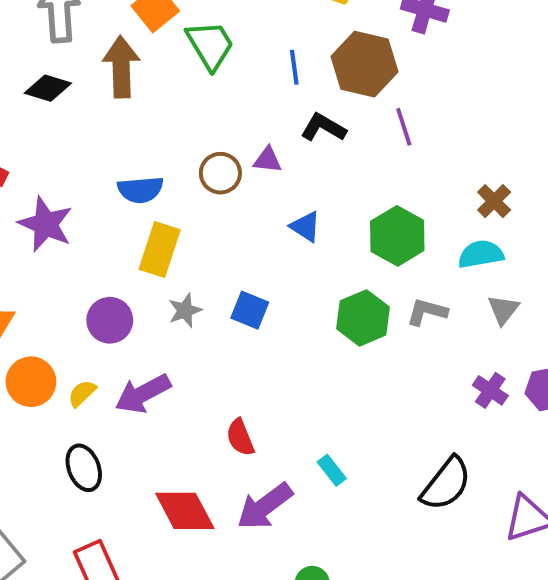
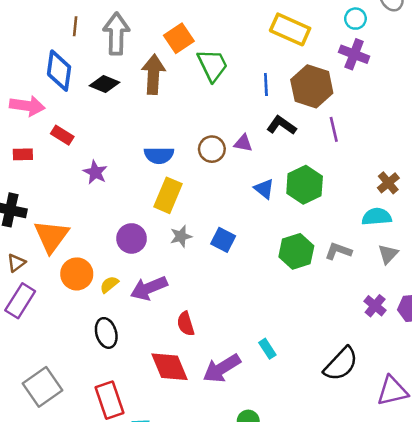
purple star: (46, 224) -> (95, 172), size x0.7
green hexagon: (397, 236) -> (305, 185), moved
red semicircle: (240, 437) -> (186, 324), moved

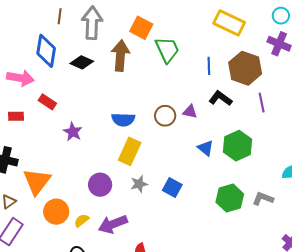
orange square: (179, 38) -> (141, 28), turned -30

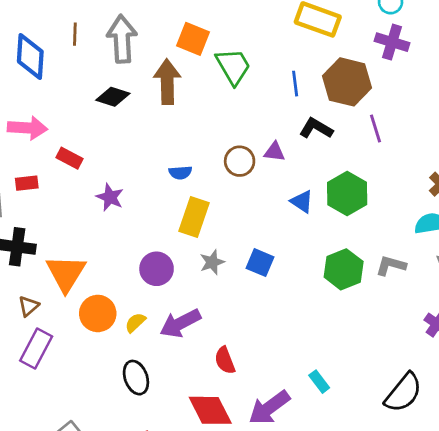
blue diamond: (46, 51) -> (30, 57), moved
blue semicircle: (123, 120) -> (180, 173), size x0.7

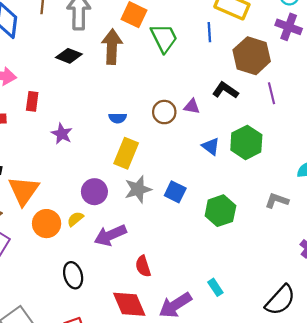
blue line: (295, 84) -> (209, 32), moved
red rectangle: (70, 158) -> (32, 101), turned 66
gray star: (212, 262) -> (138, 189), size x1.4
green hexagon: (344, 269) -> (220, 211), moved
yellow semicircle: (135, 323) -> (75, 219), moved

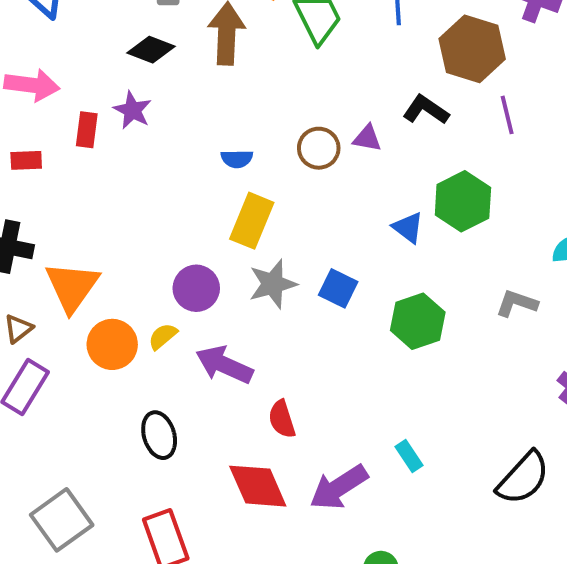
purple star: (62, 134) -> (132, 110), moved
blue triangle: (211, 146) -> (408, 227), moved
purple arrow: (110, 235) -> (224, 365), turned 48

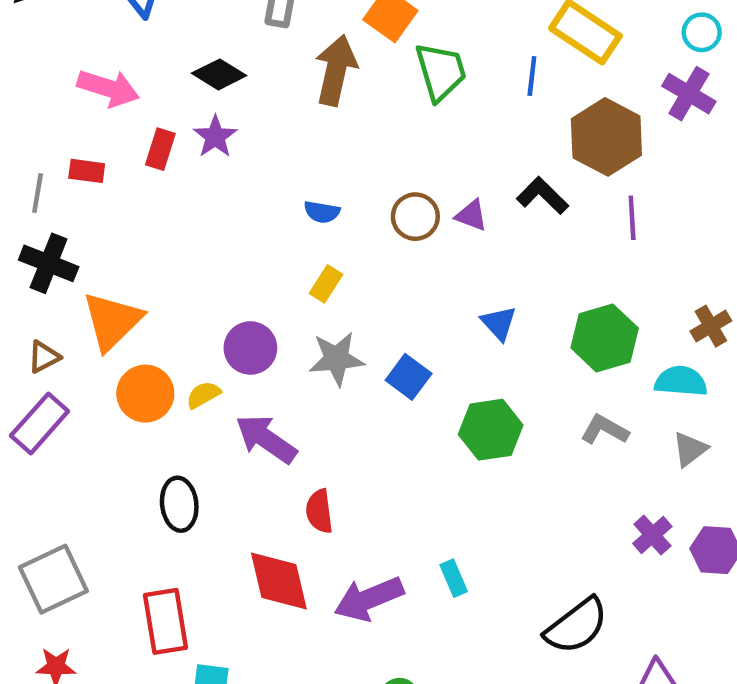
black diamond: (151, 50) -> (219, 74), moved
green hexagon: (463, 201) -> (605, 338), moved
yellow rectangle: (252, 221) -> (326, 284), size x0.6

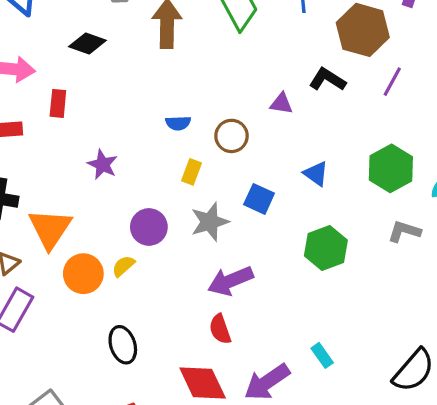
purple star: (215, 137) -> (103, 165), moved
brown circle: (415, 217) -> (232, 136), moved
purple line: (632, 218) -> (392, 82), turned 44
blue square: (409, 377) -> (259, 199), moved
purple arrow: (266, 439) -> (230, 281), moved, turned -45

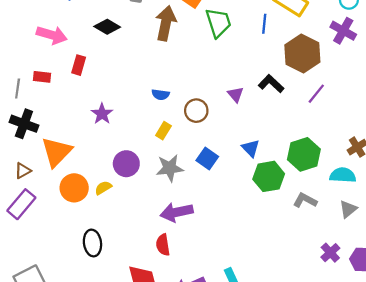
purple triangle: (281, 104) -> (236, 94), turned 30
green hexagon: (326, 248) -> (269, 176), moved

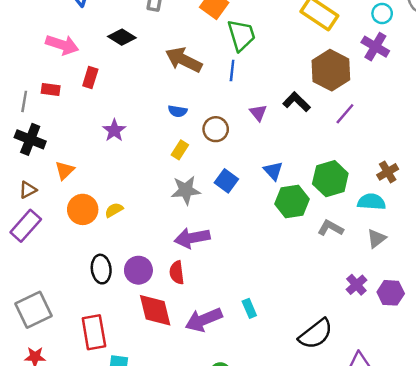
brown arrow: (166, 23) -> (184, 60), moved, turned -76
blue line: (264, 24) -> (232, 70), moved
orange triangle: (57, 152) -> (65, 170), size x0.6
purple circle: (126, 164) -> (138, 270), moved

